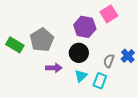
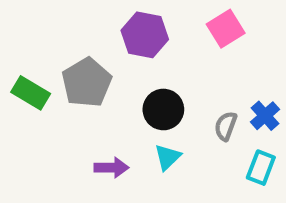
purple hexagon: (85, 27) -> (145, 35), moved
purple arrow: (54, 68) -> (112, 168), moved
cyan rectangle: (100, 81) -> (261, 168), moved

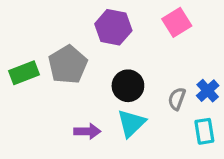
green rectangle: (31, 93) -> (24, 73), turned -52
cyan triangle: (168, 157) -> (131, 123), size x1.4
cyan rectangle: (261, 168) -> (204, 131), turned -30

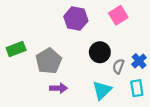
gray pentagon: (68, 65) -> (49, 61), moved
black circle: (128, 86) -> (100, 52), moved
cyan triangle: (131, 123) -> (102, 90), moved

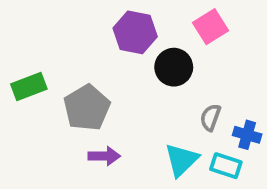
black circle: (100, 52) -> (174, 67), moved
blue cross: (139, 61) -> (247, 135), moved, turned -32
cyan rectangle: (137, 88) -> (226, 166), moved, turned -63

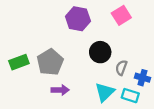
black circle: (174, 67) -> (100, 52), moved
green rectangle: (29, 86) -> (19, 62), moved

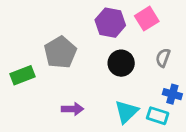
purple hexagon: (78, 19) -> (110, 23), moved
gray pentagon: (50, 62) -> (60, 52), moved
gray semicircle: (121, 68) -> (163, 58), moved

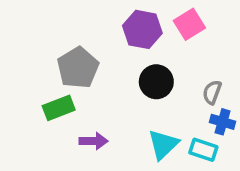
gray semicircle: (163, 58) -> (212, 92), moved
green rectangle: (23, 75) -> (59, 108), moved

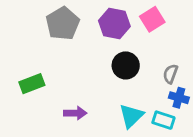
gray pentagon: (78, 68) -> (63, 23), moved
green rectangle: (59, 108) -> (32, 84), moved

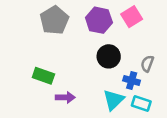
green rectangle: (32, 84) -> (43, 76), moved, turned 40
blue cross: (179, 98) -> (132, 81), moved

